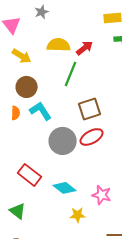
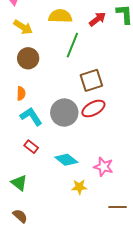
red arrow: (85, 48) -> (97, 19), moved
cyan L-shape: (41, 111) -> (31, 117), moved
orange semicircle: (16, 113) -> (21, 93), moved
red rectangle: (30, 175) -> (31, 147), size x0.6

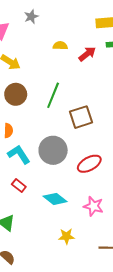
yellow semicircle: (60, 16) -> (60, 46), moved, size x0.6
green line: (72, 45) -> (53, 95), moved
red ellipse: (93, 109) -> (89, 164), moved
yellow star: (79, 187) -> (66, 236), moved

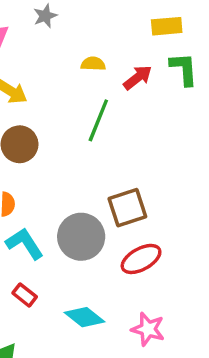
green line: (53, 95) -> (98, 120), moved
brown square: (81, 117) -> (127, 208), moved

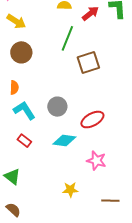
brown square: (127, 208) -> (88, 62), moved
gray circle: (81, 237) -> (57, 107), size x0.7
cyan diamond: (85, 317) -> (64, 141), moved, turned -30

